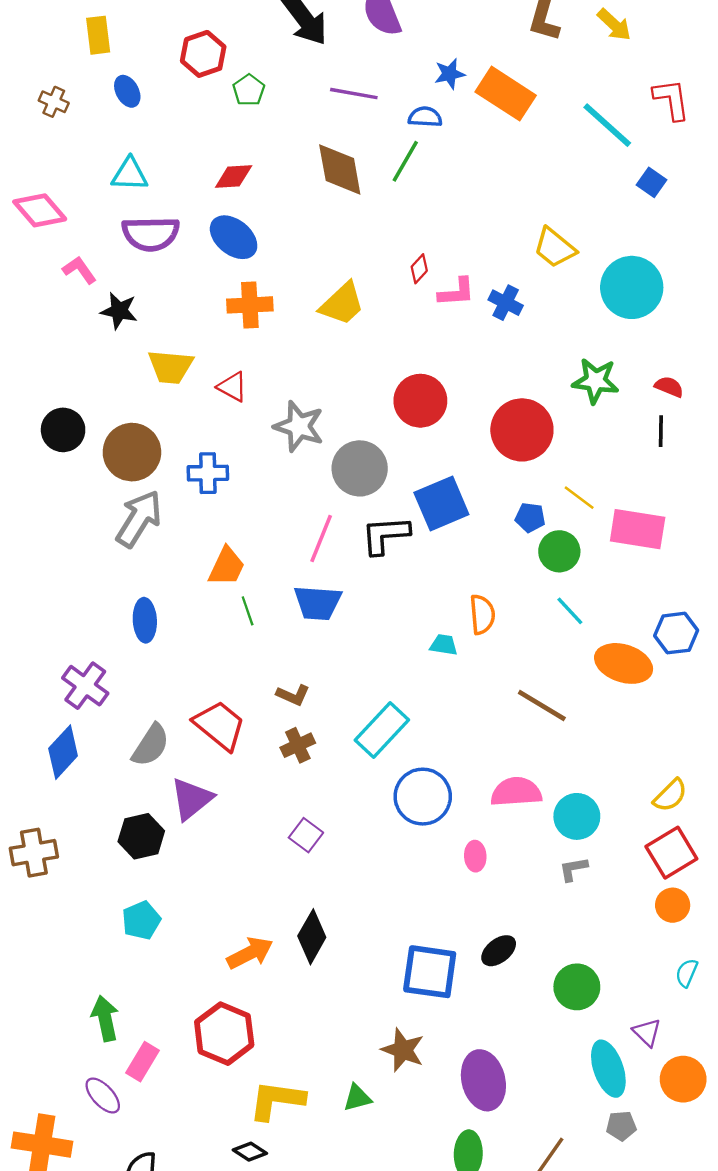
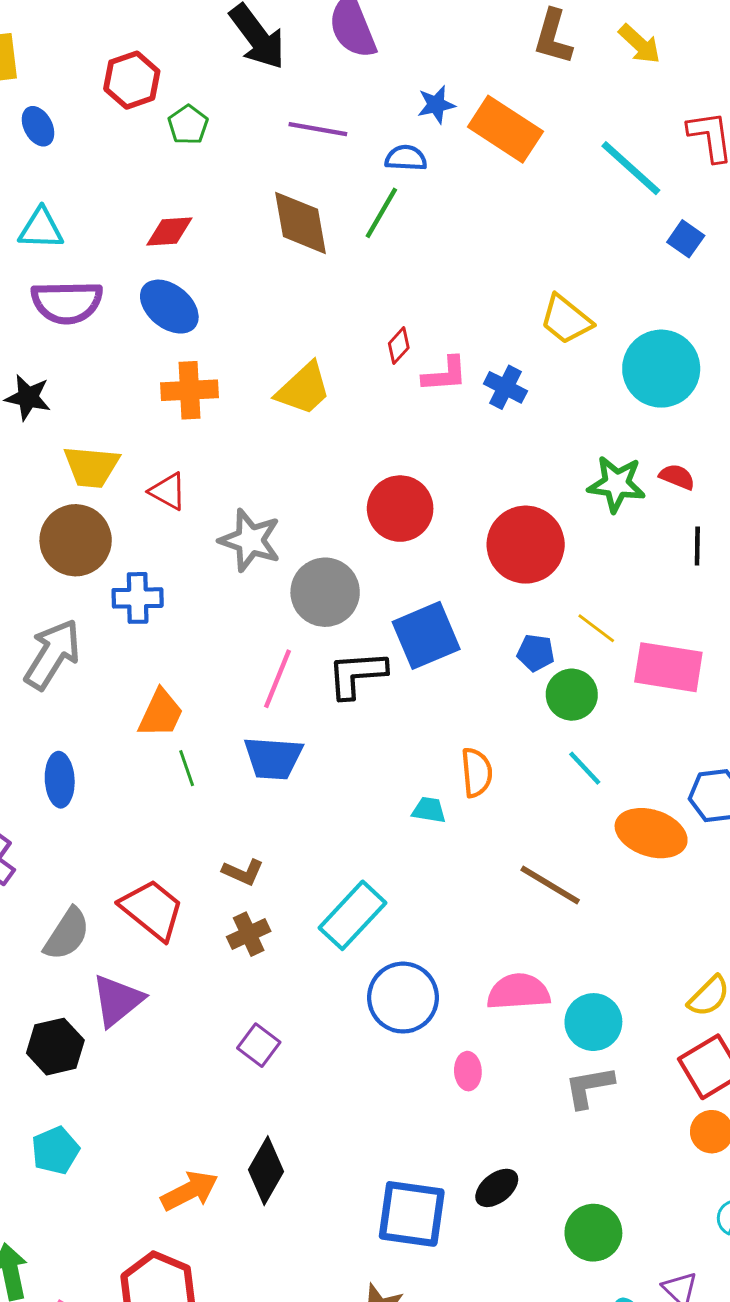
red semicircle: (669, 387) -> (677, 477), moved
brown circle: (132, 452) -> (76, 540), moved
gray L-shape: (573, 869) -> (589, 1087), size x1.4

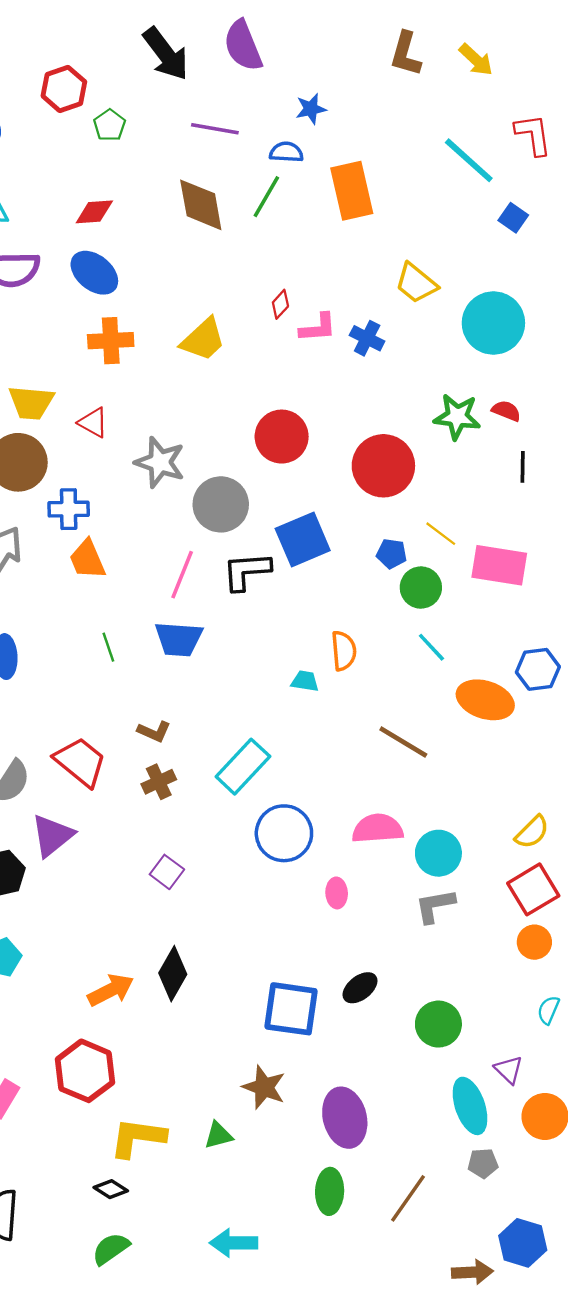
orange rectangle: (505, 129) -> (352, 191), moved, turned 44
orange trapezoid: (161, 713) -> (87, 559), moved, turned 132

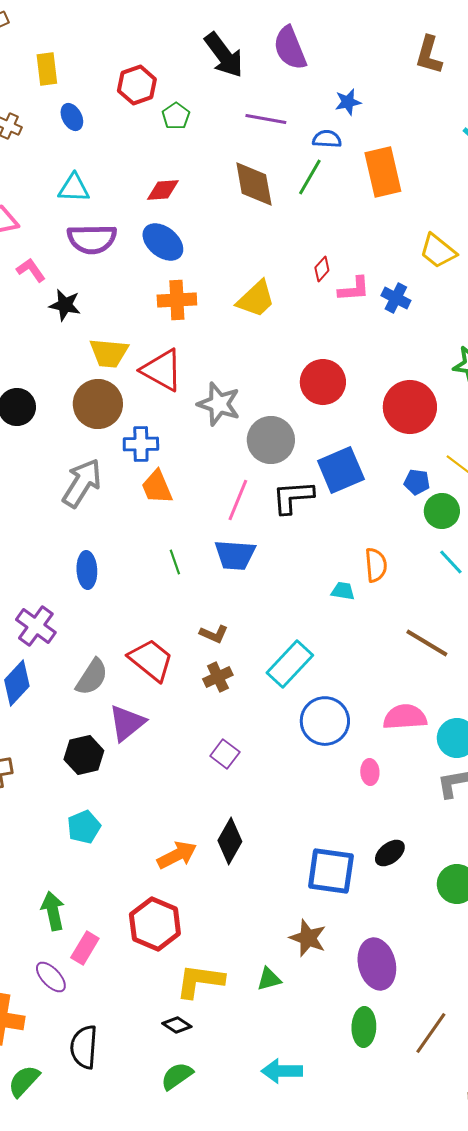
red triangle: (93, 422) -> (162, 370), size x1.6

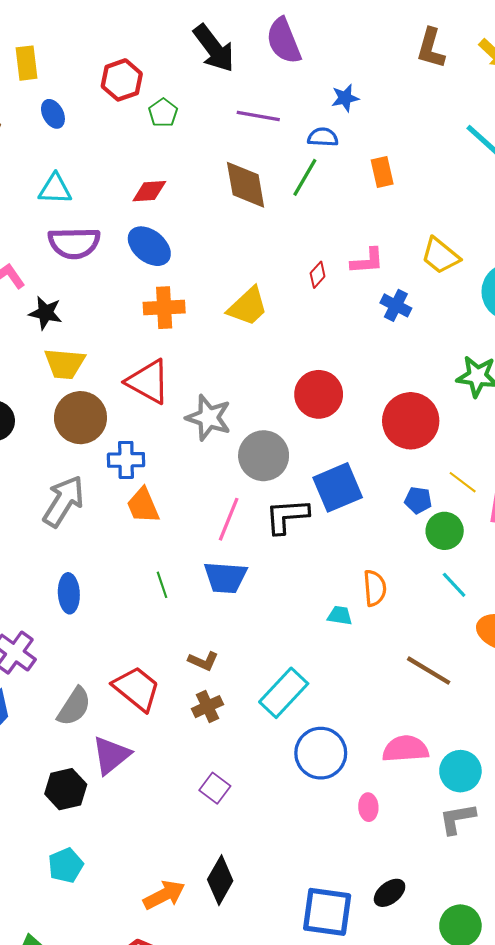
orange rectangle: (383, 172) -> (382, 172), size x0.6
pink L-shape: (354, 289) -> (367, 261), moved
yellow trapezoid: (109, 353) -> (65, 364), moved

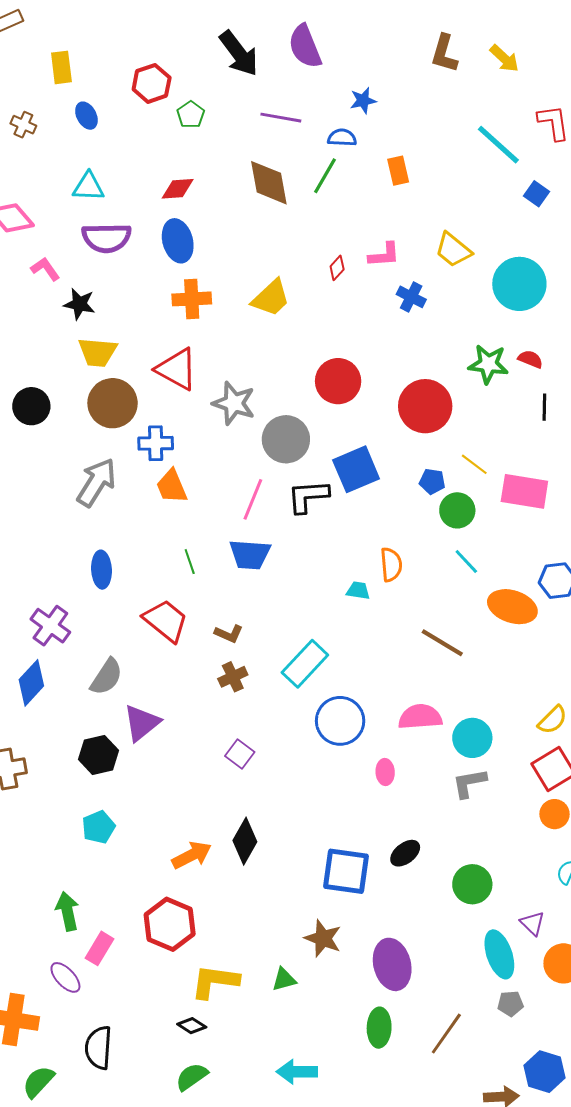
blue ellipse: (149, 246) -> (178, 241), turned 36
red trapezoid: (137, 689) -> (166, 621), moved

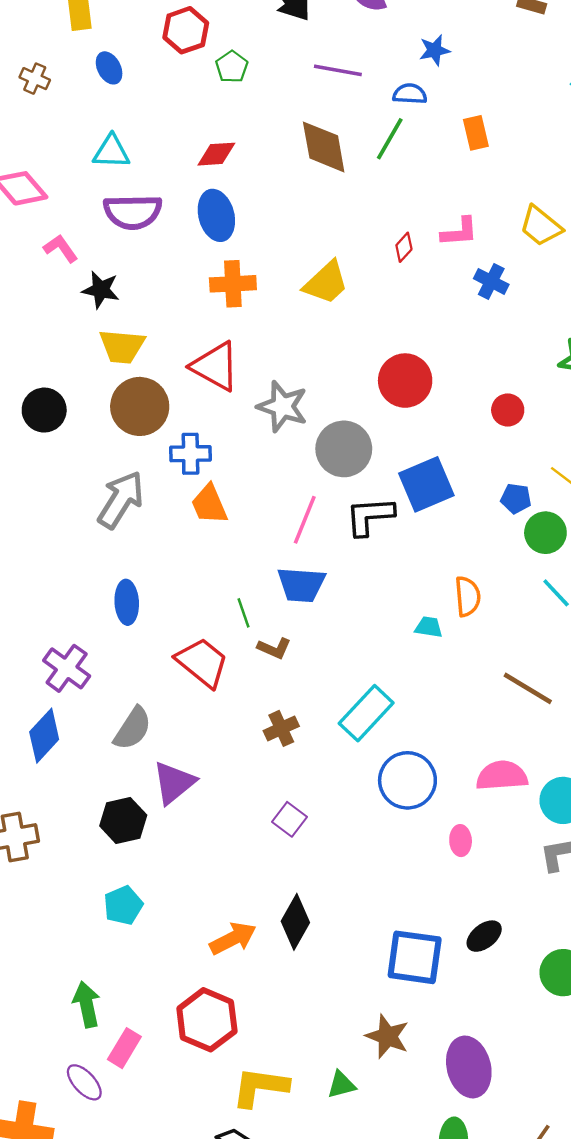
red circle: (425, 406) -> (508, 410), size x0.5
green line: (190, 562) -> (244, 613), moved
brown L-shape: (229, 634) -> (274, 648), moved

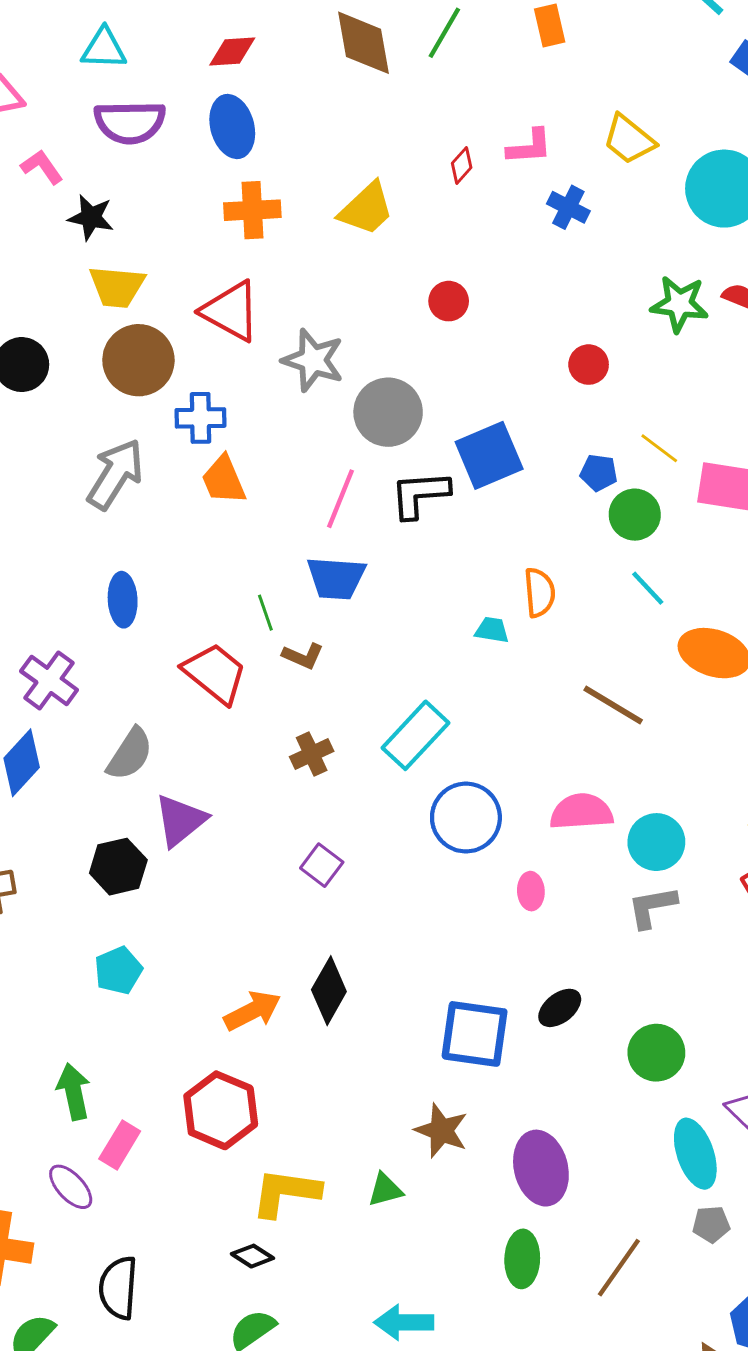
red circle: (405, 381) -> (449, 301), moved, size x0.6

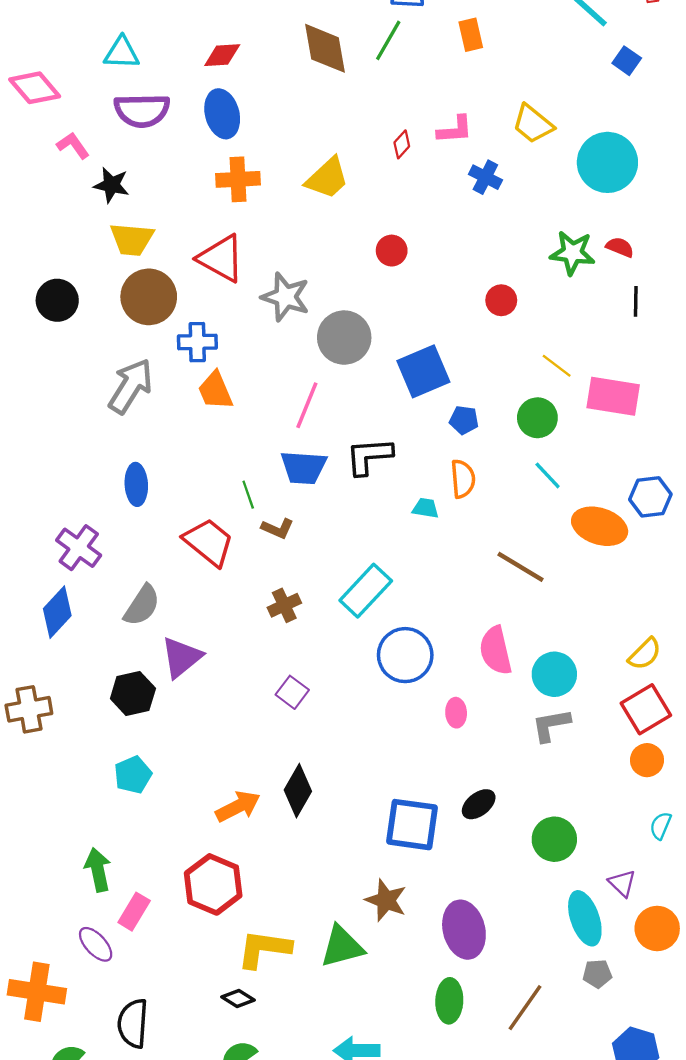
blue pentagon: (599, 473) -> (464, 420), moved
black L-shape: (420, 494) -> (369, 456), moved
pink semicircle: (581, 812) -> (496, 651), turned -99
green triangle: (385, 1190) -> (342, 947), size x1.6

